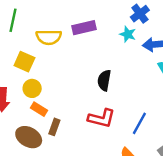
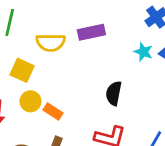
cyan star: (128, 34) -> (143, 52), moved
orange rectangle: (39, 109) -> (53, 112), moved

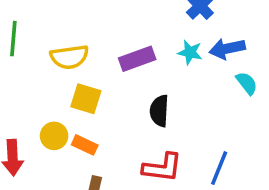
purple rectangle: (91, 32) -> (137, 59), moved
yellow square: (22, 70) -> (86, 99), moved

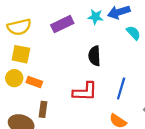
yellow square: (86, 99) -> (21, 54), moved
black semicircle: (159, 111) -> (94, 56), moved

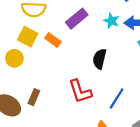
purple rectangle: (62, 24) -> (77, 19), turned -30
orange rectangle: (34, 82) -> (53, 40), moved
red L-shape: (85, 92) -> (80, 91), turned 55

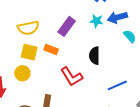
red L-shape: (80, 91) -> (72, 77), moved
blue line: (117, 98) -> (117, 85), turned 48

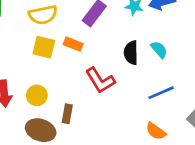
cyan semicircle: (130, 36) -> (159, 50), moved
yellow circle: (22, 73) -> (37, 95), moved

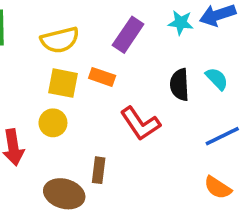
yellow circle: (37, 95) -> (53, 123), moved

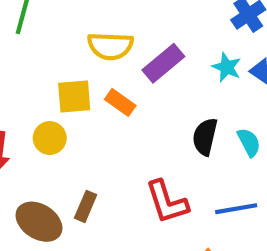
yellow semicircle: (60, 40) -> (110, 46), moved
yellow square: (63, 83) -> (74, 97), turned -32
red L-shape: (140, 124) -> (167, 202), moved

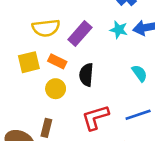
black semicircle: (205, 137) -> (86, 75), moved
yellow circle: (50, 138) -> (56, 89), moved
red L-shape: (167, 202) -> (95, 117), turned 100

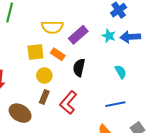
yellow circle: (56, 89) -> (44, 75), moved
red L-shape: (95, 117) -> (68, 102), moved, turned -40
brown rectangle: (46, 128) -> (44, 97), moved

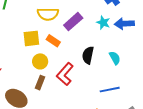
black semicircle: (79, 68) -> (88, 55), moved
red L-shape: (68, 102) -> (65, 74), moved

